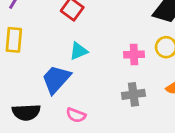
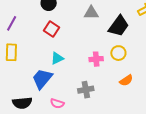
gray cross: (133, 94) -> (86, 90), moved

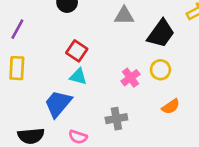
red square: (51, 29) -> (77, 51), moved
cyan triangle: (57, 58) -> (78, 76), turned 40
pink cross: (96, 59) -> (131, 78), turned -32

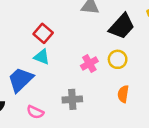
orange semicircle: (171, 107) -> (123, 94), turned 126

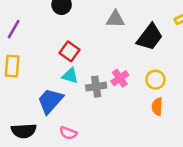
yellow circle: (118, 59) -> (155, 80), moved
gray cross: (72, 99) -> (96, 87), moved

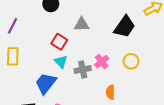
gray triangle: (115, 19) -> (82, 24), moved
cyan triangle: (70, 76) -> (61, 62), turned 32
orange semicircle: (157, 107) -> (110, 92), moved

